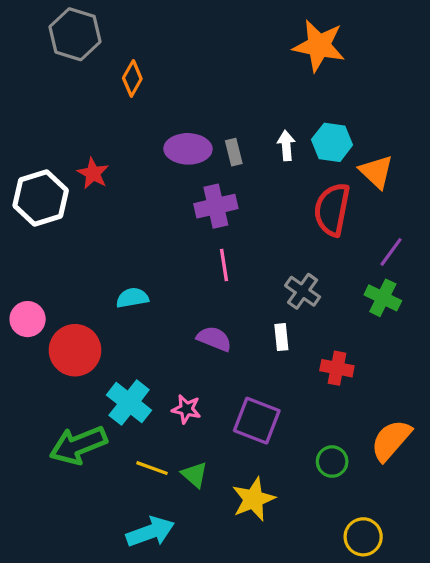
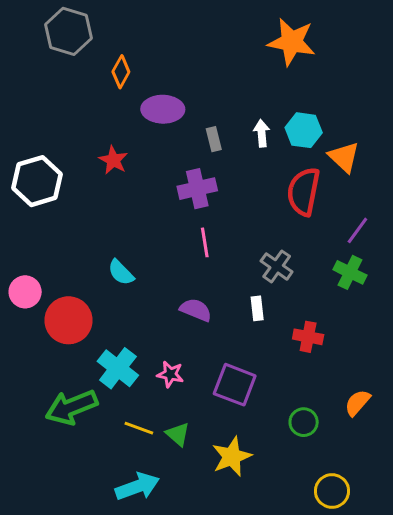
purple ellipse: (188, 149) -> (163, 109), moved
red star: (93, 173) -> (113, 160), moved
cyan semicircle: (132, 298) -> (121, 272), turned -124
orange semicircle: (391, 440) -> (357, 403), size x0.7

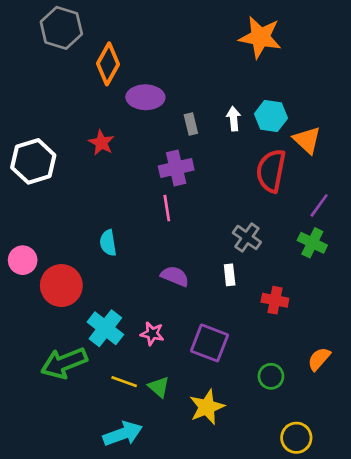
orange diamond: (121, 72) -> (108, 64), size x1.4
pink line: (205, 242) -> (167, 208), moved
cyan semicircle: (121, 272) -> (108, 243), turned 35

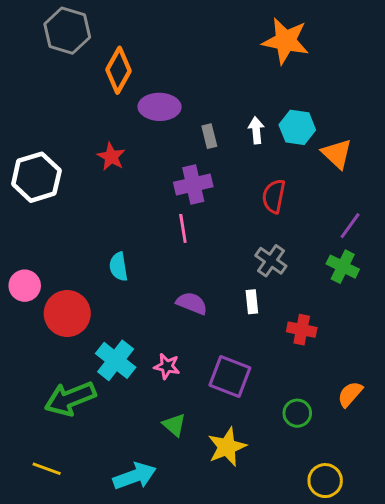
red semicircle: (271, 171) -> (274, 196), moved, size x0.7
yellow line: (124, 382) -> (47, 469), moved

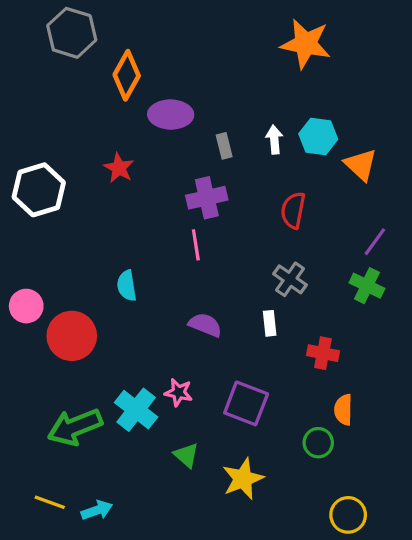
cyan cross: (116, 360) -> (136, 410), moved
orange semicircle: (350, 394) -> (343, 410), moved, turned -40
cyan arrow: (135, 476) -> (97, 510), moved, size x0.7

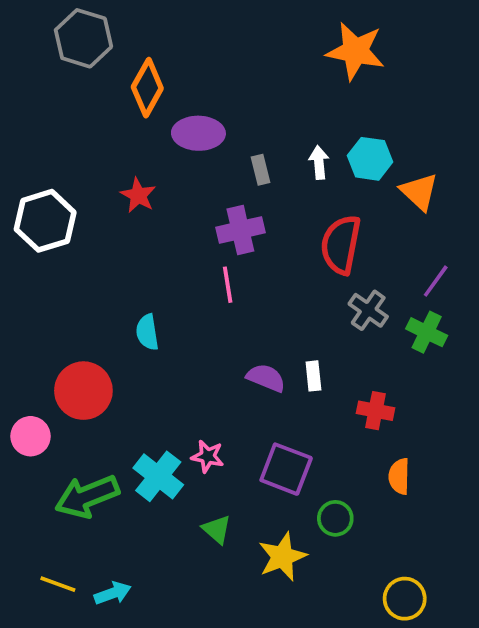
red semicircle: (293, 210) -> (341, 245), size x1.4
gray cross: (290, 279) -> (368, 310), moved
pink circle: (26, 306) -> (31, 436), moved
purple semicircle: (205, 325) -> (266, 378), moved
green circle: (318, 443) -> (335, 518), moved

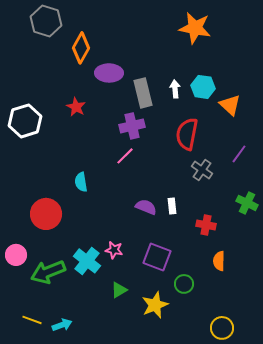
gray rectangle: (260, 170) -> (143, 93), size x1.8
pink line: (228, 285) -> (125, 156), turned 54
green cross: (427, 332) -> (247, 203), moved
pink circle: (31, 436) -> (16, 255), moved
green triangle: (217, 529) -> (119, 290), turned 48

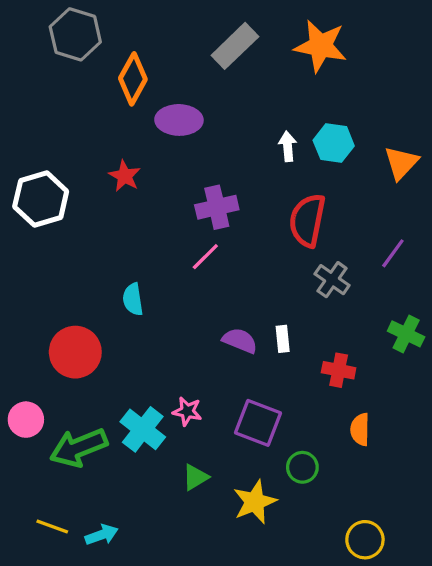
gray rectangle: (143, 93) -> (235, 46), moved, turned 60
orange triangle: (230, 105) -> (401, 163), moved, turned 30

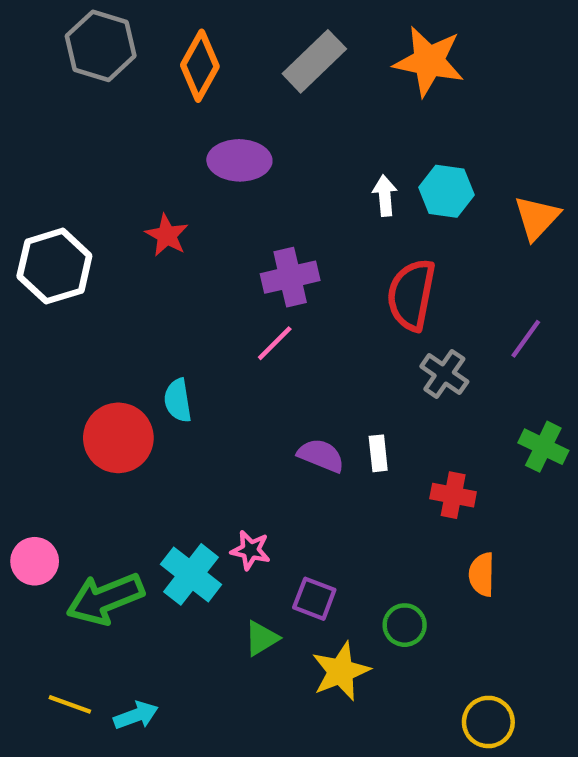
orange diamond: (133, 79) -> (200, 66), moved
red circle: (75, 352) -> (118, 438), moved
purple square: (258, 423) -> (314, 599), moved, size x0.7

